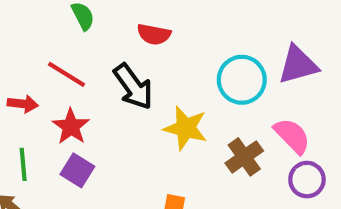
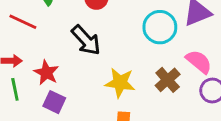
red line: (66, 74) -> (23, 22), moved
yellow star: (186, 128) -> (120, 83), moved
green line: (23, 164) -> (15, 89), moved

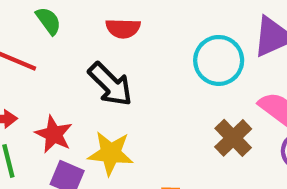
yellow star: (120, 83) -> (111, 153), moved

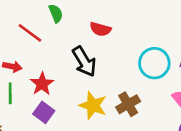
brown cross: (233, 138) -> (128, 104), moved
yellow star: (111, 153) -> (93, 105), moved

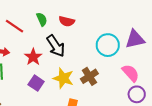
green semicircle: (56, 13) -> (42, 19), moved
red star: (42, 84) -> (33, 57), moved
purple square: (44, 112) -> (36, 83), moved

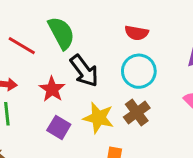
green semicircle: (42, 19) -> (61, 33), size x1.6
red semicircle: (67, 21) -> (137, 33), moved
cyan circle: (108, 45) -> (139, 71), moved

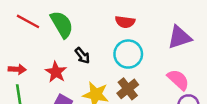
red line: (22, 46) -> (28, 21), moved
black arrow: (84, 71) -> (82, 56), size x0.6

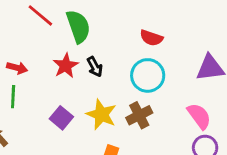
red star: (56, 72) -> (66, 66), moved

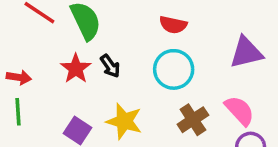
brown cross: (139, 115) -> (193, 120), moved

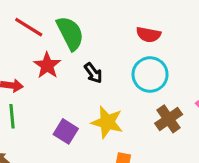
red star: (76, 69) -> (47, 65), moved

